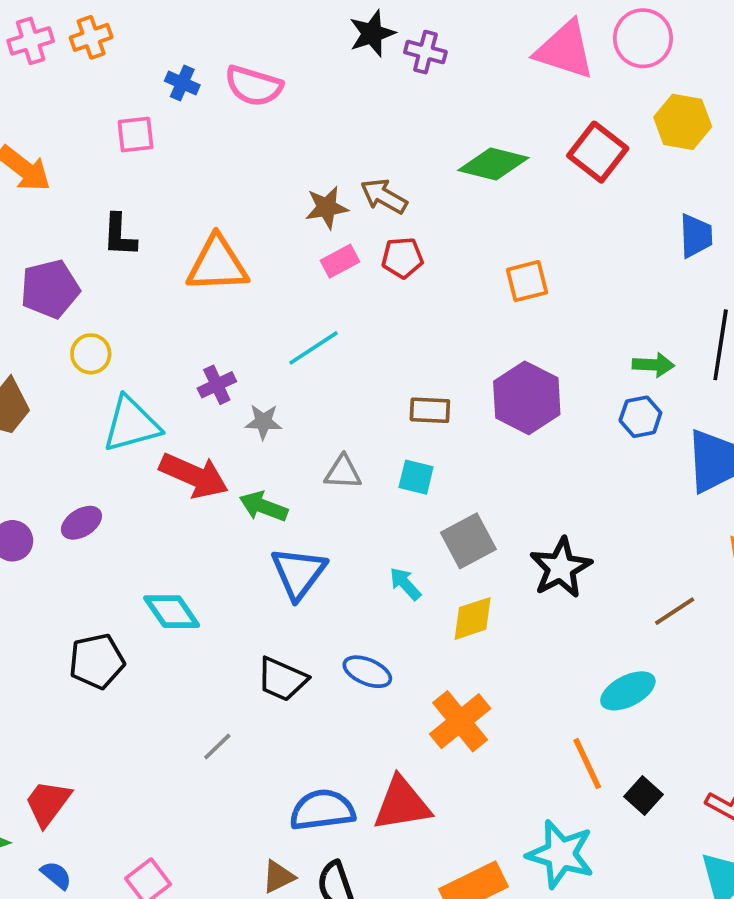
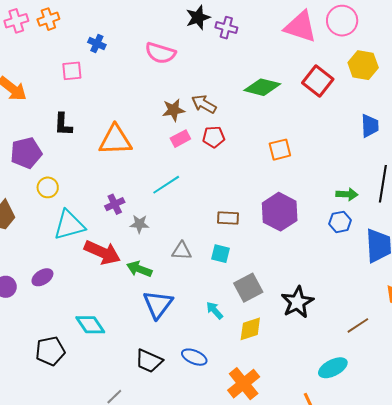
pink semicircle: (254, 86) -> (160, 53), moved

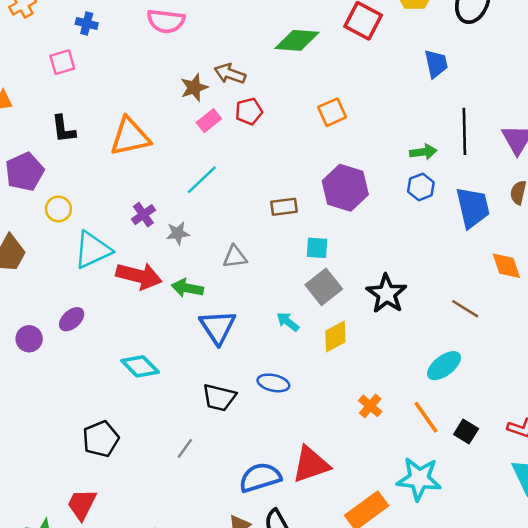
cyan square: (221, 254) -> (317, 248), moved
brown line: (358, 325) -> (465, 309), turned 75
black pentagon: (50, 351) -> (101, 439), moved
orange cross: (244, 384) -> (370, 406), moved, size x0.6

